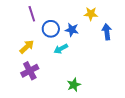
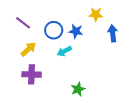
purple line: (32, 14) -> (23, 23), moved, turned -35
purple cross: (30, 71) -> (32, 74), turned 30

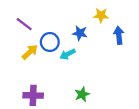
blue circle: (54, 30) -> (50, 42), moved
purple cross: (32, 74) -> (33, 95), moved

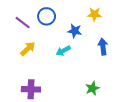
blue arrow: (119, 35) -> (103, 47), moved
blue circle: (50, 42) -> (47, 16), moved
green star: (82, 94) -> (92, 88), moved

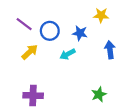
blue circle: (47, 16) -> (50, 31), moved

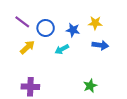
yellow star: (101, 15) -> (95, 23), moved
blue arrow: (110, 50) -> (100, 45), turned 105

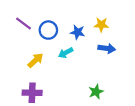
yellow arrow: (27, 47) -> (35, 60), moved

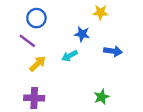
purple line: (23, 24) -> (27, 41), moved
yellow star: (101, 25) -> (100, 12), moved
blue circle: (48, 30) -> (36, 18), moved

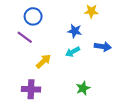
cyan arrow: (70, 56) -> (73, 52), moved
yellow arrow: (38, 64) -> (43, 61), moved
green star: (102, 97) -> (83, 88), moved

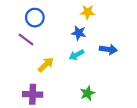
yellow star: (91, 11) -> (87, 12), moved

